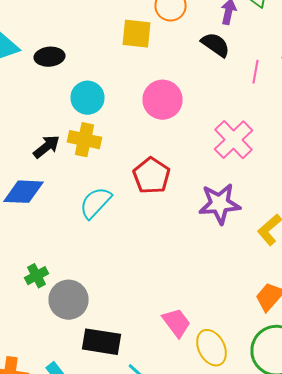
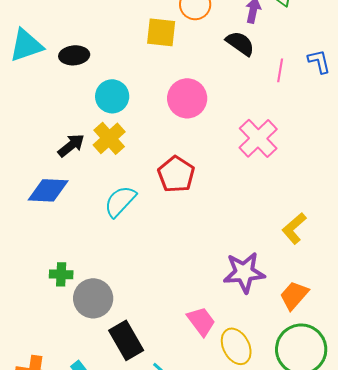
yellow cross: (84, 140) -> (109, 138), turned 36
purple star: (220, 204) -> (244, 272), moved
green cross: (36, 276) -> (61, 274), turned 30
black rectangle: (102, 342) -> (126, 340), turned 51

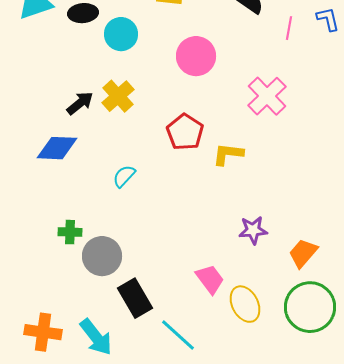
cyan circle: (112, 96) -> (121, 34), moved
cyan semicircle: (120, 201) -> (124, 176), moved, size x0.7
yellow L-shape: (294, 228) -> (228, 154), moved, turned 48
purple star: (244, 272) -> (253, 230), size x0.7

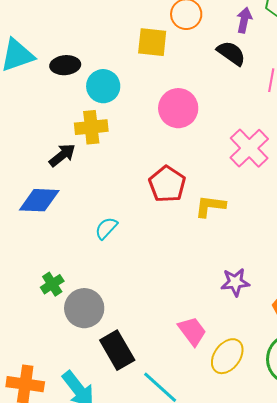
yellow cross: (118, 96) -> (91, 127), moved, turned 36
green cross: (70, 232) -> (52, 284), turned -35
yellow ellipse: (245, 304) -> (227, 356), turned 63

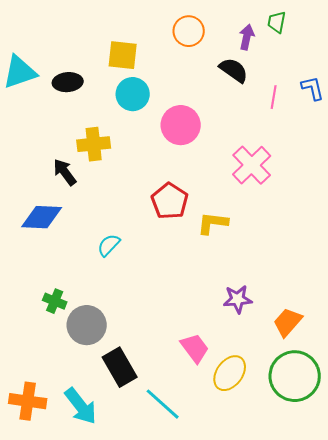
yellow square: (152, 42) -> (123, 55), moved
cyan circle: (103, 86) -> (133, 94), moved
black arrow: (62, 155) -> (65, 172), turned -88
green cross: (52, 284) -> (55, 301), turned -35

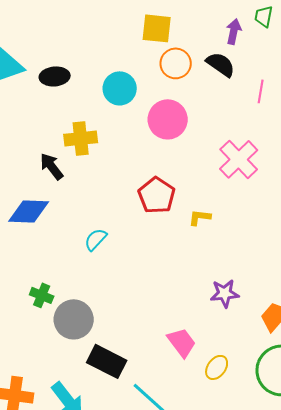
orange circle: (189, 31) -> (176, 63), moved
yellow square: (123, 55) -> (157, 28), moved
yellow L-shape: (213, 223) -> (200, 217), size x0.7
black rectangle: (120, 367) -> (107, 361), turned -33
yellow ellipse: (230, 373) -> (217, 367), size x0.7

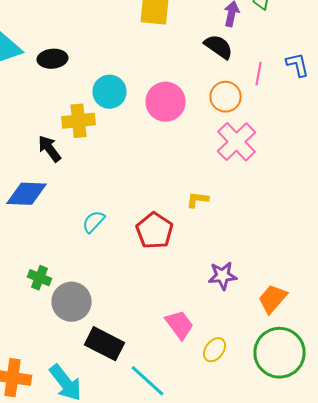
orange circle: (176, 63) -> (226, 97), moved
cyan circle: (120, 88) -> (110, 92), moved
red pentagon: (157, 195) -> (154, 231), moved

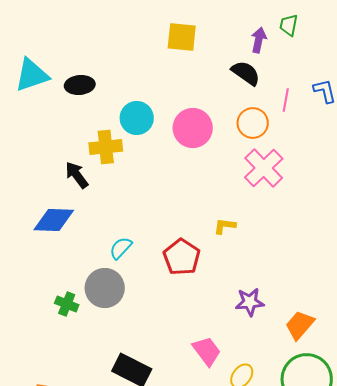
gray circle: (72, 302) -> (105, 288), moved

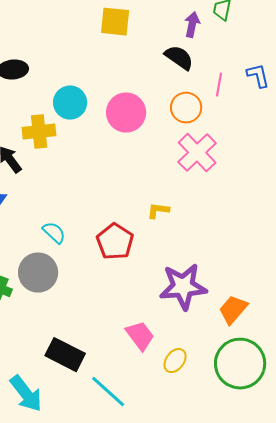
cyan semicircle: (121, 248) -> (54, 233), turned 90
purple star: (250, 302) -> (183, 287), size x1.6

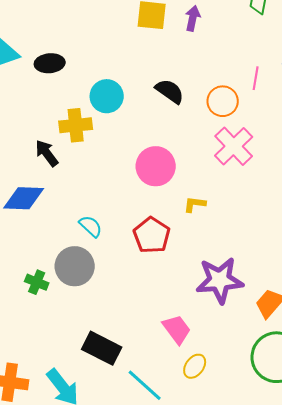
purple arrow: (192, 25) -> (193, 18), moved
black semicircle: (179, 58) -> (170, 91), moved
pink circle: (126, 113) -> (156, 166), moved
yellow ellipse: (175, 361) -> (195, 366), moved

